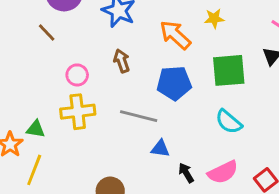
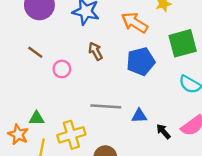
brown line: (47, 32) -> (35, 52), moved
yellow cross: (78, 112) -> (71, 135), moved
gray line: (139, 116) -> (106, 106), moved

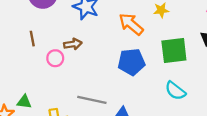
brown arrow: (95, 51) -> (73, 44), moved, turned 102
brown line: (35, 52) -> (32, 39), turned 35

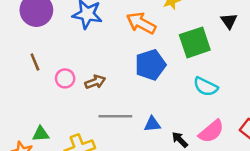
brown arrow: (73, 44) -> (95, 82), moved

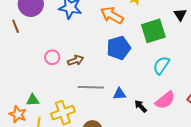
brown line: (35, 62) -> (16, 26), moved
cyan semicircle: (206, 87) -> (161, 65), turned 96

